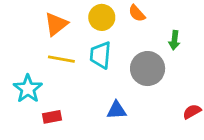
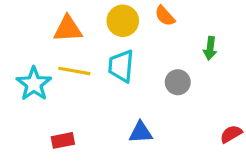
orange triangle: (56, 24) -> (68, 29), turned 35
gray circle: (148, 69) -> (178, 82), size x0.6
cyan star: (28, 89) -> (34, 84), moved

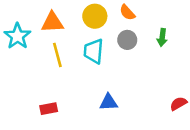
yellow line: (74, 71) -> (57, 55), turned 65
gray circle: (178, 82) -> (127, 40), moved
cyan star: (34, 84) -> (17, 36), moved

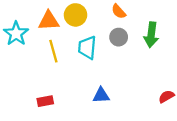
yellow circle: (95, 16) -> (76, 15), moved
green arrow: (162, 37) -> (151, 35), size x1.5

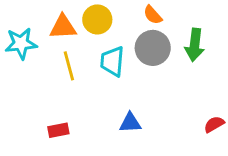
cyan star: (16, 34) -> (21, 43), turned 30
gray circle: (119, 37) -> (153, 48), size x1.5

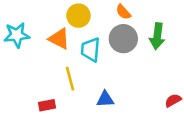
orange triangle: (63, 27) -> (59, 39), moved, turned 30
yellow line: (69, 66) -> (70, 79), moved

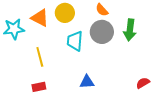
orange triangle: (59, 39) -> (40, 18), moved
yellow line: (70, 79) -> (40, 57), moved

